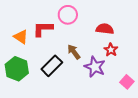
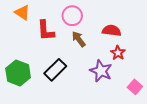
red L-shape: (43, 29) -> (46, 31), turned -95
orange triangle: (21, 37) -> (22, 12), moved
brown arrow: (74, 52) -> (79, 39), moved

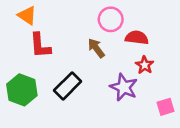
pink circle: (72, 16) -> (111, 19), moved
red L-shape: (46, 31) -> (40, 45), moved
pink square: (135, 87) -> (165, 107), turned 32

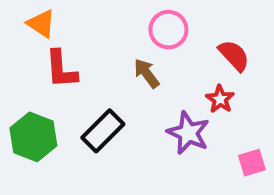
red semicircle: (137, 38) -> (234, 55), moved, turned 40

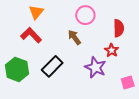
orange triangle: (41, 24) -> (36, 12), moved, turned 35
red semicircle: (234, 55) -> (119, 28), turned 42
red L-shape: (61, 69) -> (31, 35), turned 140

